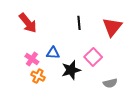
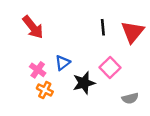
black line: (79, 23) -> (103, 27), moved
blue triangle: (53, 53) -> (63, 63), turned -40

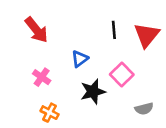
blue triangle: (63, 63) -> (80, 59), moved
orange cross: (45, 90) -> (50, 113), moved

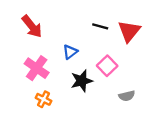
black line: (114, 30) -> (100, 26), turned -70
pink cross: (42, 77) -> (37, 68), size x1.5

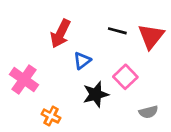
red arrow: (32, 26) -> (60, 34), moved, turned 65
pink cross: (37, 68) -> (24, 80), moved

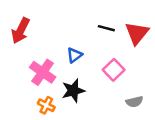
red arrow: (60, 34) -> (21, 31), moved
pink cross: (24, 80) -> (43, 72), moved
black star: (96, 94) -> (73, 91), moved

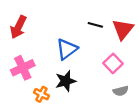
blue triangle: (74, 55) -> (67, 49), size x1.5
pink square: (114, 70) -> (113, 63), moved
pink cross: (43, 72) -> (23, 68), moved, turned 30

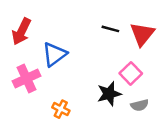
blue triangle: (67, 49) -> (54, 54), moved
black star: (66, 81) -> (109, 94), moved
orange cross: (41, 94) -> (61, 109), moved

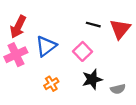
pink square: (131, 73) -> (82, 51), moved
pink cross: (26, 79) -> (16, 55), moved
orange cross: (61, 109) -> (51, 84), moved, turned 32

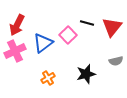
pink square: (82, 51) -> (68, 35), moved
gray semicircle: (118, 89) -> (116, 61), moved

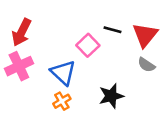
blue triangle: (43, 43) -> (63, 73), moved, turned -40
gray semicircle: (116, 61) -> (146, 65), moved, turned 48

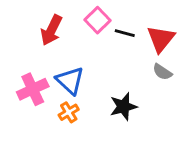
red arrow: (22, 32) -> (51, 30), moved
pink square: (88, 45) -> (97, 20), moved
pink cross: (19, 66) -> (33, 89), moved

